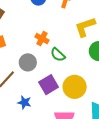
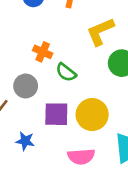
purple square: (49, 85) -> (56, 114), turned 36

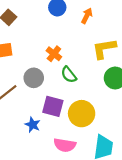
blue star: (25, 141) -> (33, 125), moved

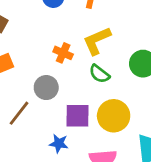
yellow L-shape: (104, 49) -> (97, 41), moved
green semicircle: (69, 75) -> (99, 74), moved

